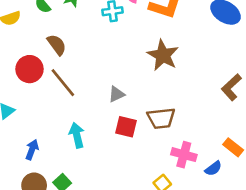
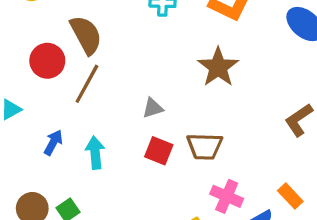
brown semicircle: (57, 45) -> (86, 35), size x1.4
brown line: (63, 83) -> (87, 84), turned 60
blue arrow: (32, 150) -> (53, 142), moved

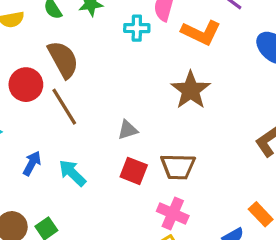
brown line: (87, 84) -> (64, 107), turned -60
cyan arrow: (95, 153) -> (72, 173), turned -40
pink cross: (227, 196) -> (173, 214), moved

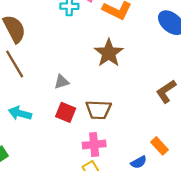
cyan arrow: (72, 173) -> (20, 113), turned -30
pink cross: (173, 214) -> (94, 144), turned -30

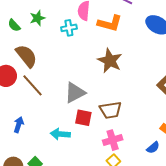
gray triangle: (61, 82) -> (75, 93), size x1.6
cyan arrow: (20, 113) -> (60, 134), moved

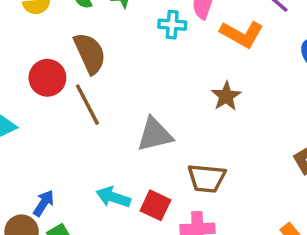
brown star: (110, 61) -> (226, 96), size x0.7
red square: (83, 118) -> (155, 205), moved
blue arrow: (19, 125) -> (44, 203), moved

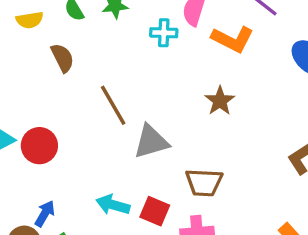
brown semicircle: (90, 53) -> (62, 58), moved, size x0.7
red circle: (47, 78) -> (39, 146), moved
brown line: (87, 105) -> (113, 105), moved

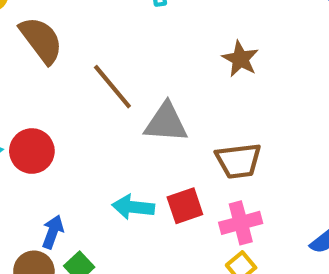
brown semicircle: (62, 58) -> (41, 40), size x1.4
gray triangle: (151, 142) -> (166, 123), turned 30
red square: (155, 211) -> (185, 206), turned -32

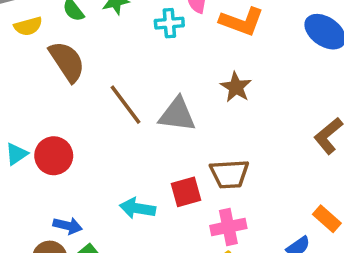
gray triangle: (166, 123) -> (177, 115), moved
red square: (185, 206) -> (186, 192), moved
blue arrow: (53, 232) -> (68, 226), turned 80

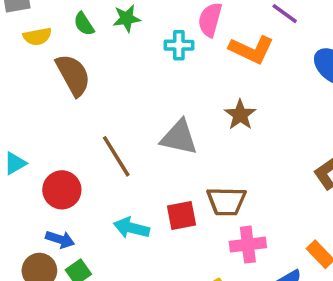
brown line: (125, 105) -> (116, 156), moved
red circle: (54, 156) -> (62, 190), moved
pink cross: (228, 227) -> (248, 245), moved

